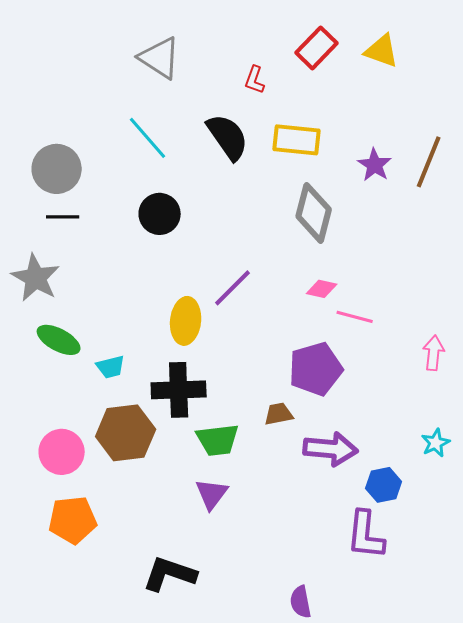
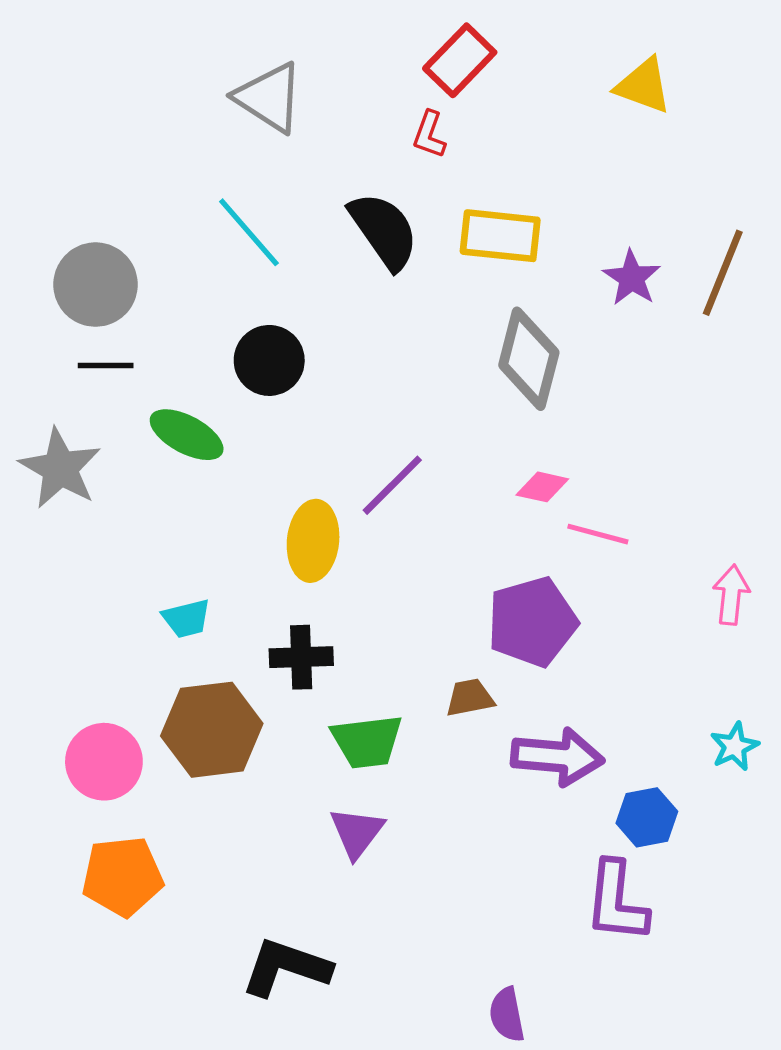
red rectangle: (317, 48) -> (460, 60), moved
green ellipse: (59, 340) -> (187, 435), moved
black cross: (179, 390) -> (301, 657), size x0.7

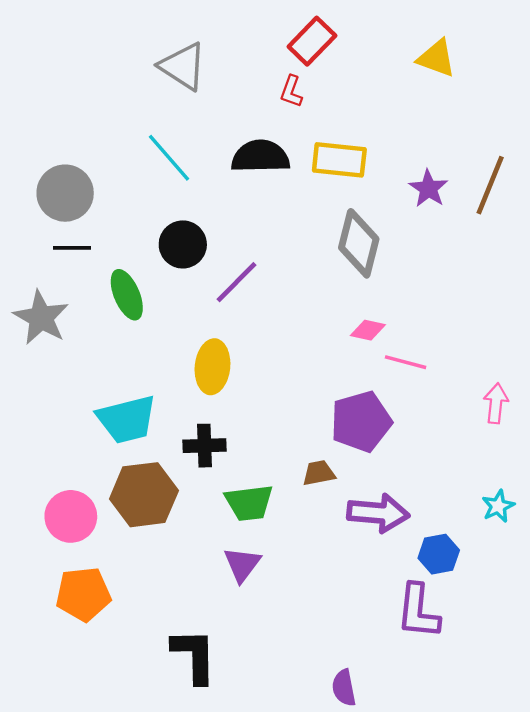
black semicircle: (384, 231) -> (260, 157), turned -56
green ellipse: (187, 435) -> (127, 295), turned 39
purple line: (392, 485) -> (236, 282), moved
cyan trapezoid: (187, 618) -> (127, 419), size x1.8
black L-shape: (286, 967) -> (194, 656), turned 70

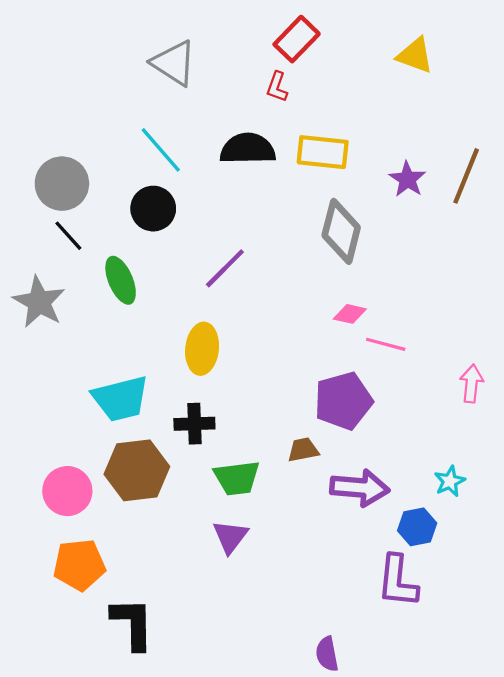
black circle: (183, 244) -> (153, 209), moved
black line: (72, 248) -> (68, 236), turned 48
cyan star: (498, 506) -> (450, 481), moved
black L-shape: (194, 656) -> (133, 624), moved

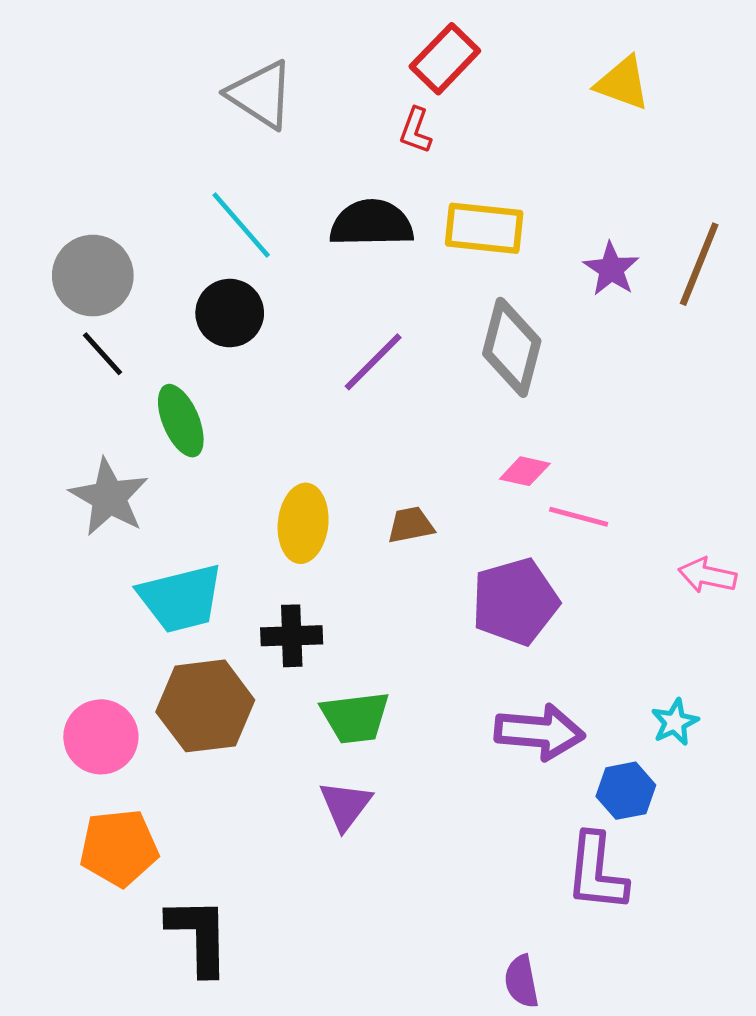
purple line: (225, 268) -> (373, 362), moved
gray star: (39, 302) -> (109, 497), moved
pink arrow: (471, 383) -> (707, 575), turned -84
brown trapezoid: (303, 450) -> (411, 525), moved
purple semicircle: (327, 654) -> (522, 981), moved

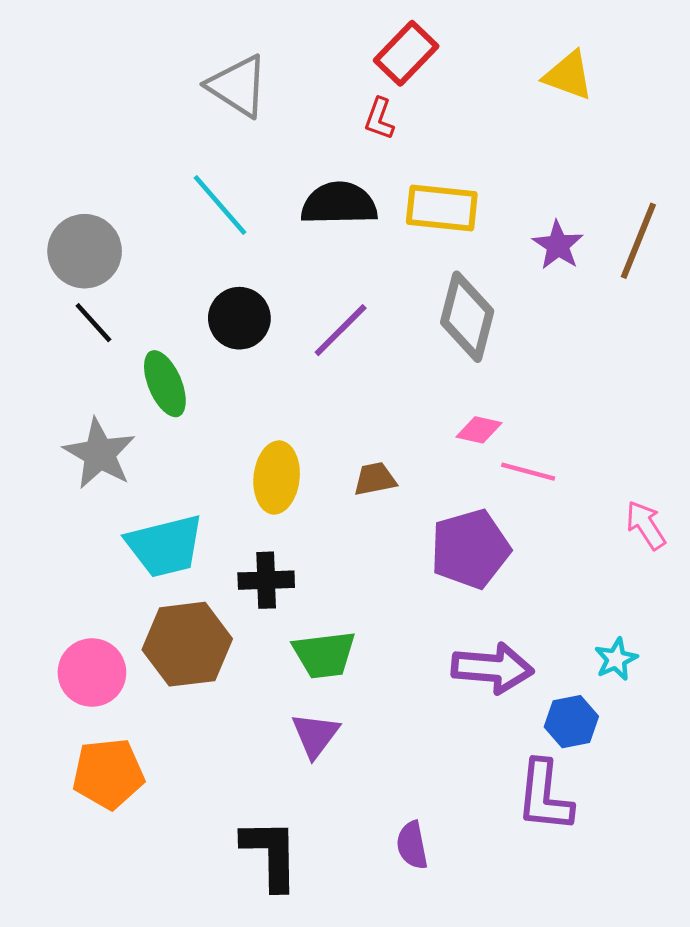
black circle: (230, 313) -> (239, 318), moved
pink arrow: (707, 575) -> (646, 525), turned 45
black L-shape: (199, 936) -> (271, 854), moved
purple semicircle: (522, 981) -> (412, 845), moved

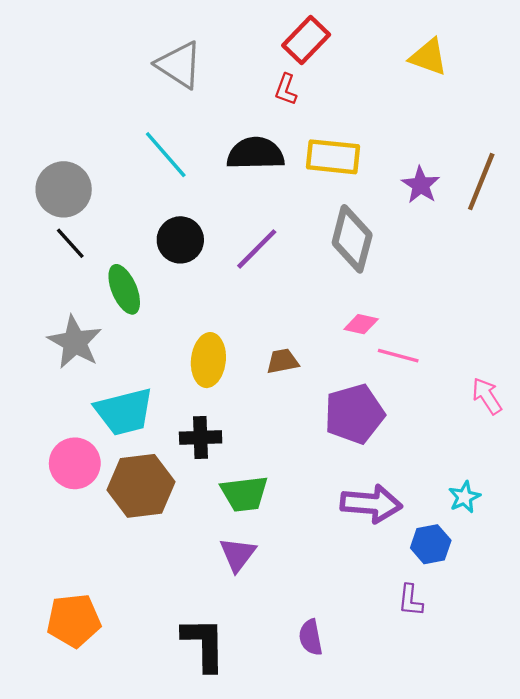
pink circle: (92, 673) -> (75, 463), moved
orange pentagon: (108, 774) -> (74, 621), moved
purple L-shape: (545, 796) -> (410, 600), size x0.6

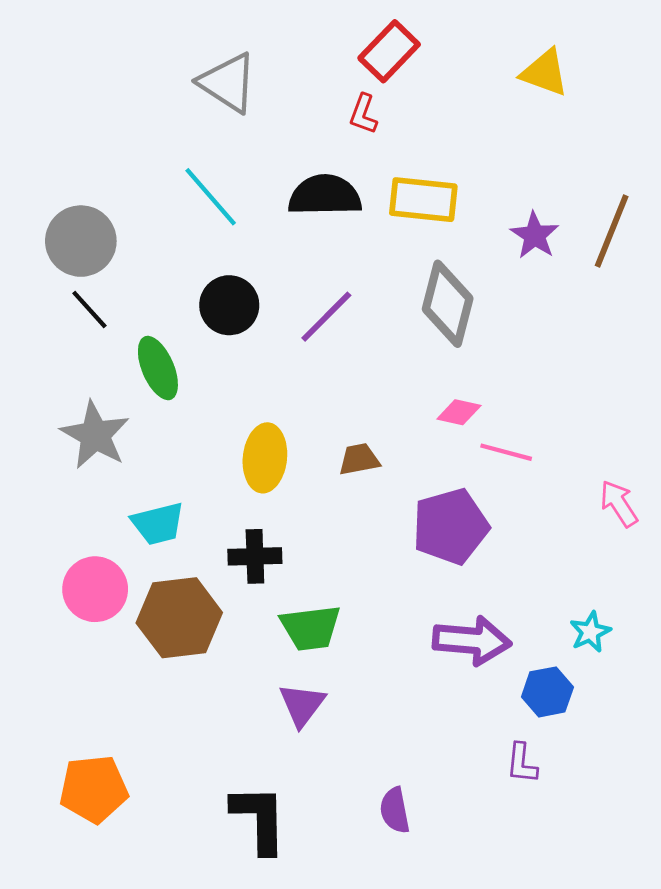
cyan trapezoid: (124, 412) -> (158, 524), size x0.7

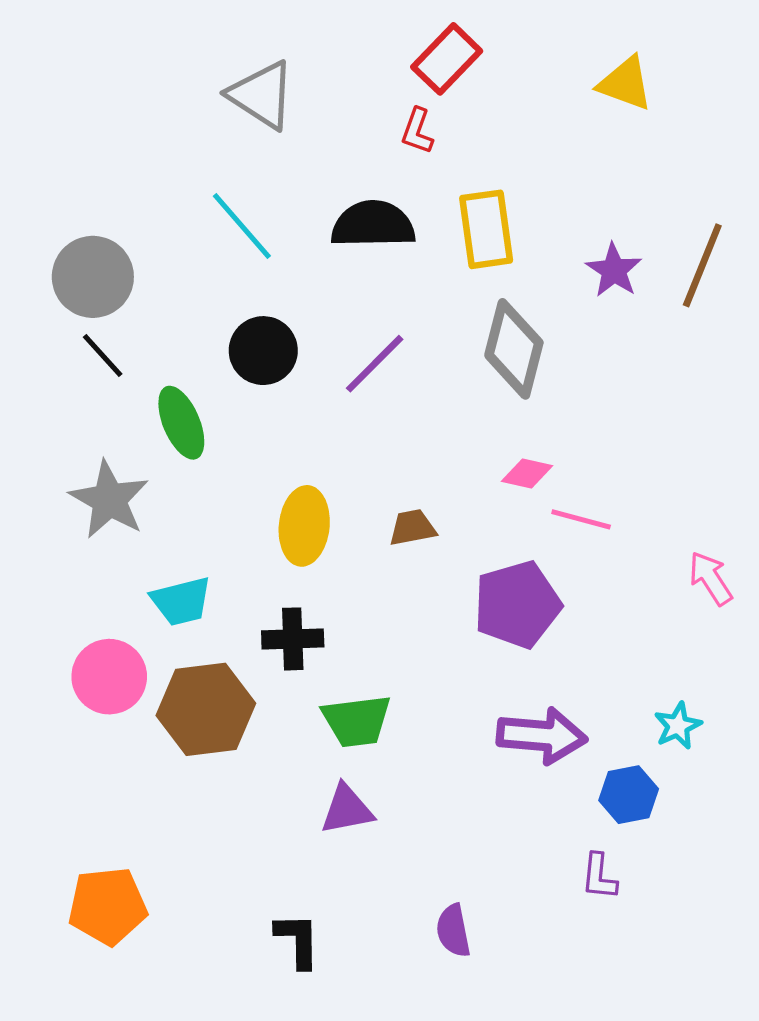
yellow rectangle: (423, 200) -> (486, 229), turned 76
purple triangle: (302, 705) -> (347, 809), turned 42
black L-shape: (259, 819) -> (298, 940), size x0.7

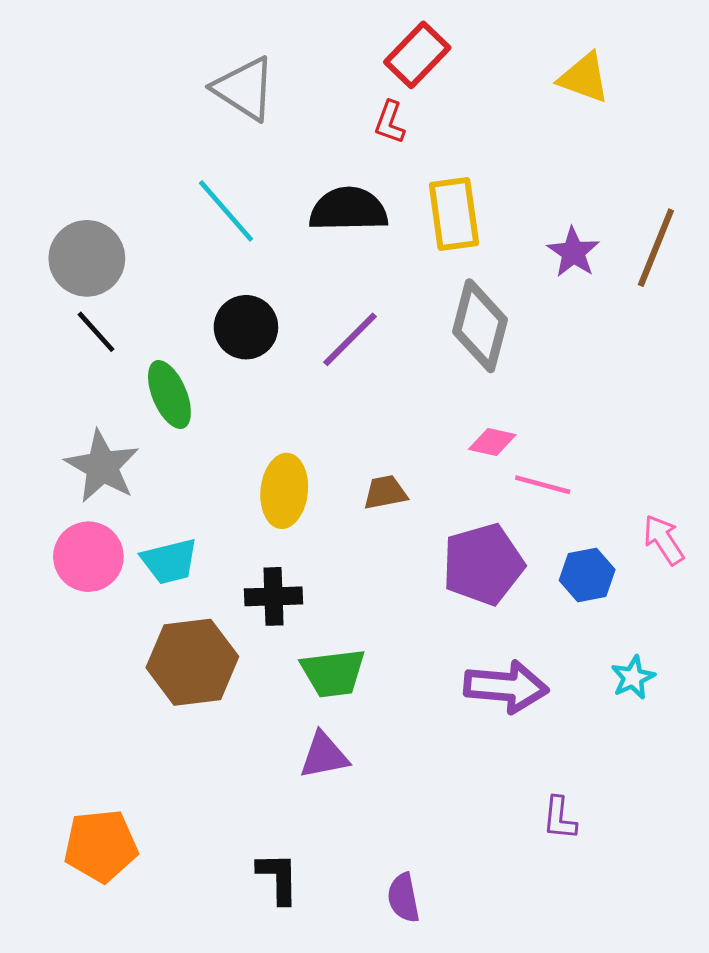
pink circle: (109, 677) -> (88, 557), moved
blue hexagon: (629, 795) -> (587, 575), moved
purple semicircle: (453, 931) -> (404, 898), moved

